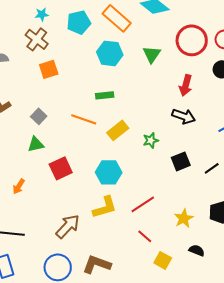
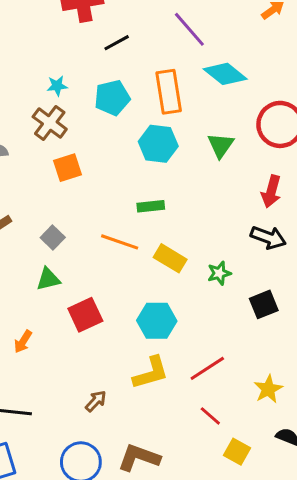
orange rectangle: (117, 18) -> (169, 92), turned 40
yellow rectangle: (118, 130) -> (170, 258), turned 70
brown arrow: (68, 226) -> (96, 401), size x0.6

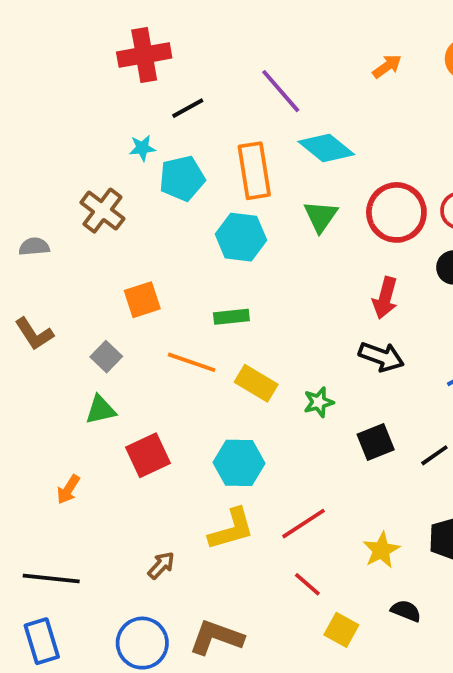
cyan star: (57, 86) -> (142, 148), moved
green triangle: (221, 145) -> (321, 216), moved
orange square: (68, 168) -> (142, 300), moved

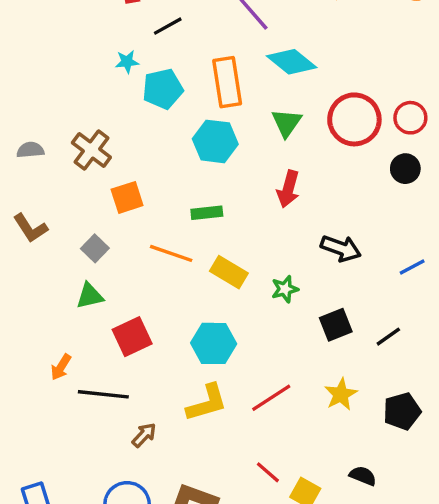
brown cross: (102, 211) -> (91, 150), moved
red arrow: (385, 298) -> (288, 189), moved
yellow star: (381, 550) -> (341, 394), moved
black line: (51, 579) -> (103, 394), moved
red line: (307, 584) -> (268, 472), moved

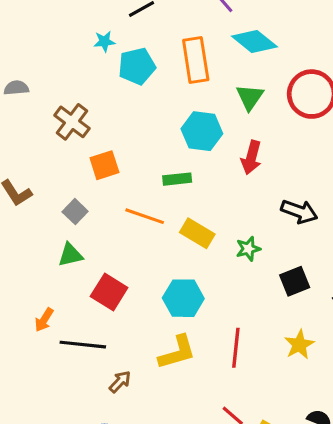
cyan hexagon: (215, 141) -> (202, 131), moved
gray semicircle: (30, 150) -> (16, 88), moved
red square: (132, 337) -> (109, 292), turned -33
red line: (271, 398) -> (236, 348), turned -51

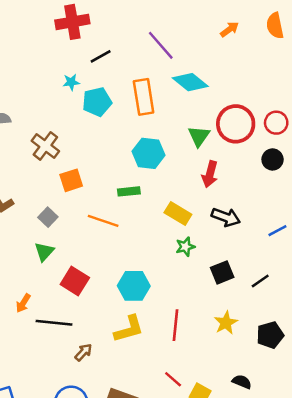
green triangle: (250, 97) -> (199, 136), moved
red arrow: (251, 157) -> (210, 174), moved
yellow rectangle: (197, 233) -> (178, 214), moved
green triangle: (70, 255) -> (44, 252), turned -35

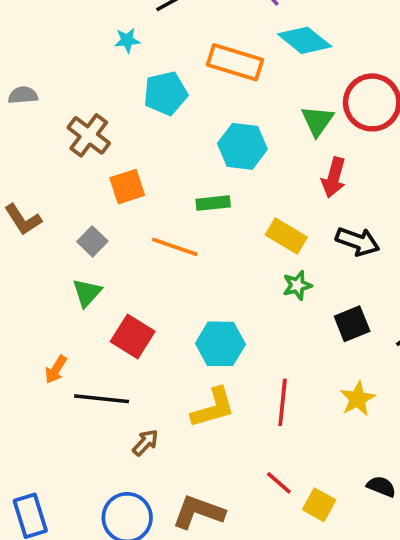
orange rectangle: (144, 97) -> (235, 62), turned -64
cyan pentagon: (97, 102) -> (166, 93), moved

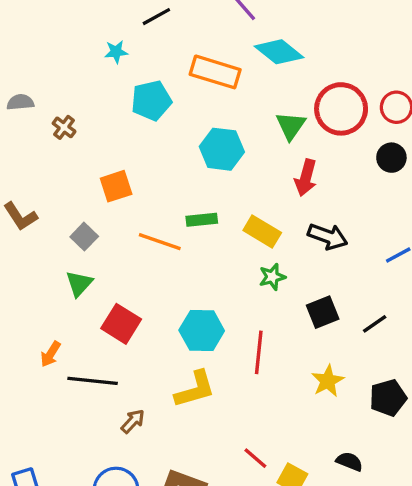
brown cross: (89, 135) -> (64, 127), moved, size x0.6
green rectangle: (213, 203) -> (202, 220), moved
red line: (283, 402) -> (259, 352), moved

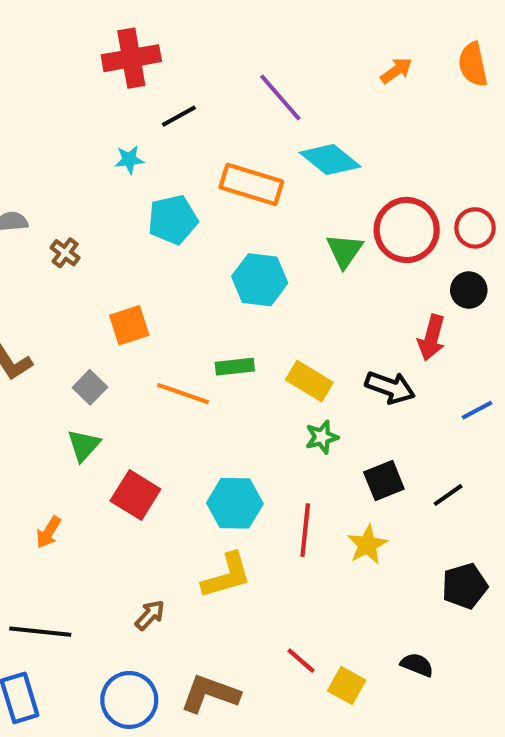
red arrow: (306, 178) -> (432, 338), moved
black line: (93, 381) -> (40, 632), moved
yellow star: (328, 381) -> (367, 545), moved

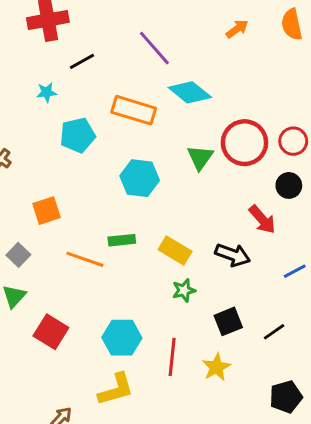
red arrow: (432, 338) -> (262, 219), turned -56

